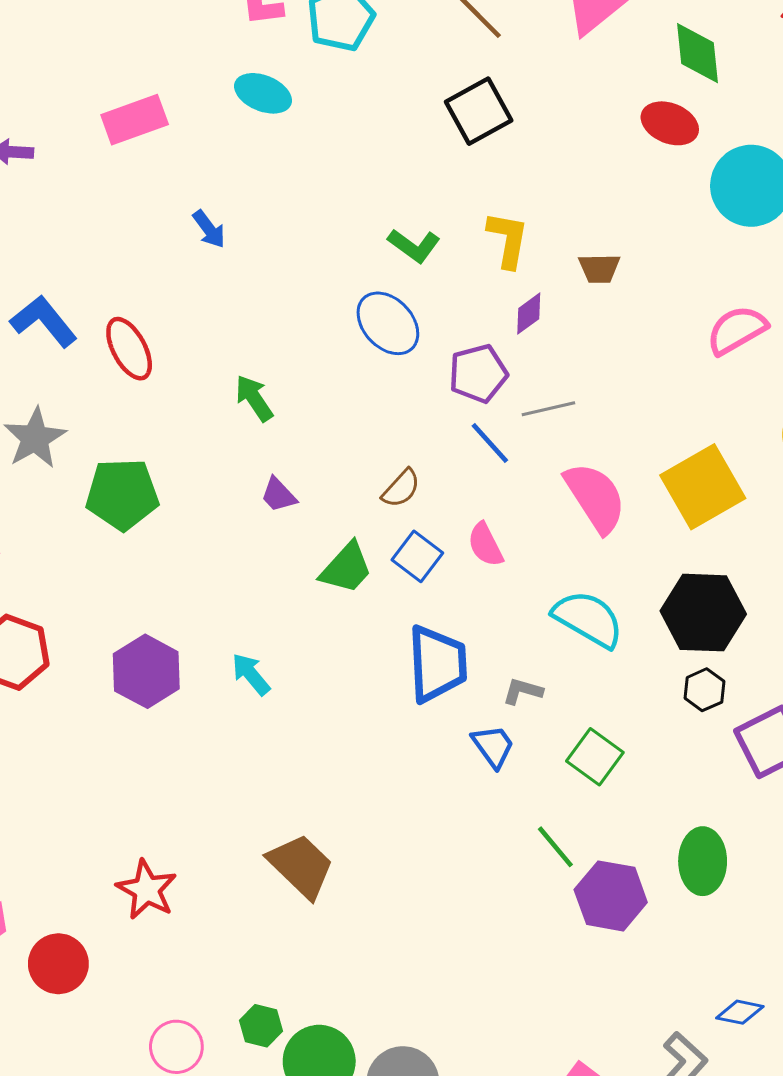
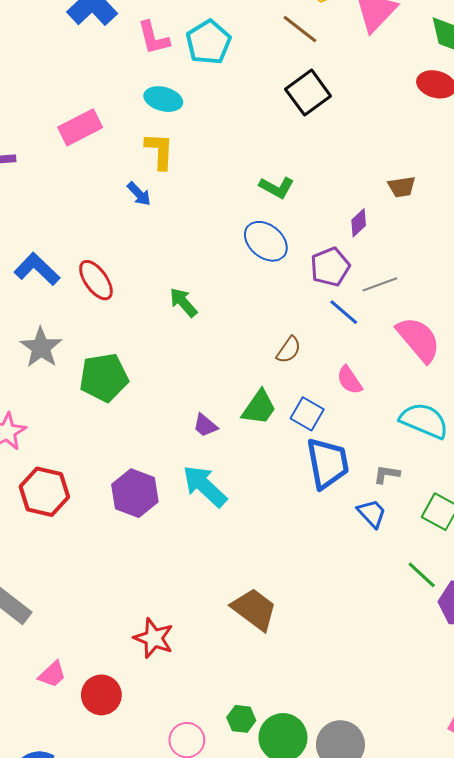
yellow L-shape: (508, 240) -> (159, 151), moved
purple trapezoid: (278, 495) -> (205, 425), moved
blue square: (417, 556) -> (307, 414), moved
cyan arrow: (251, 674) -> (205, 486), size x1.6

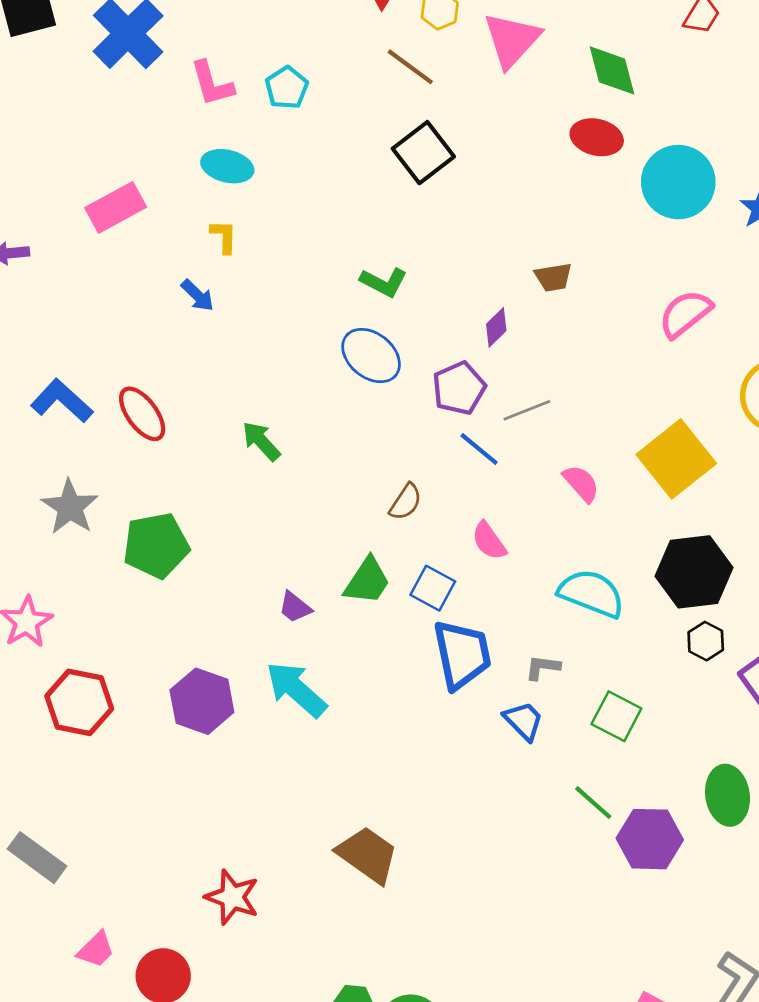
cyan pentagon: (208, 42) -> (287, 88), size x0.7
yellow L-shape: (159, 151) -> (224, 237), size x0.7
pink semicircle: (419, 339) -> (581, 483), size x0.6

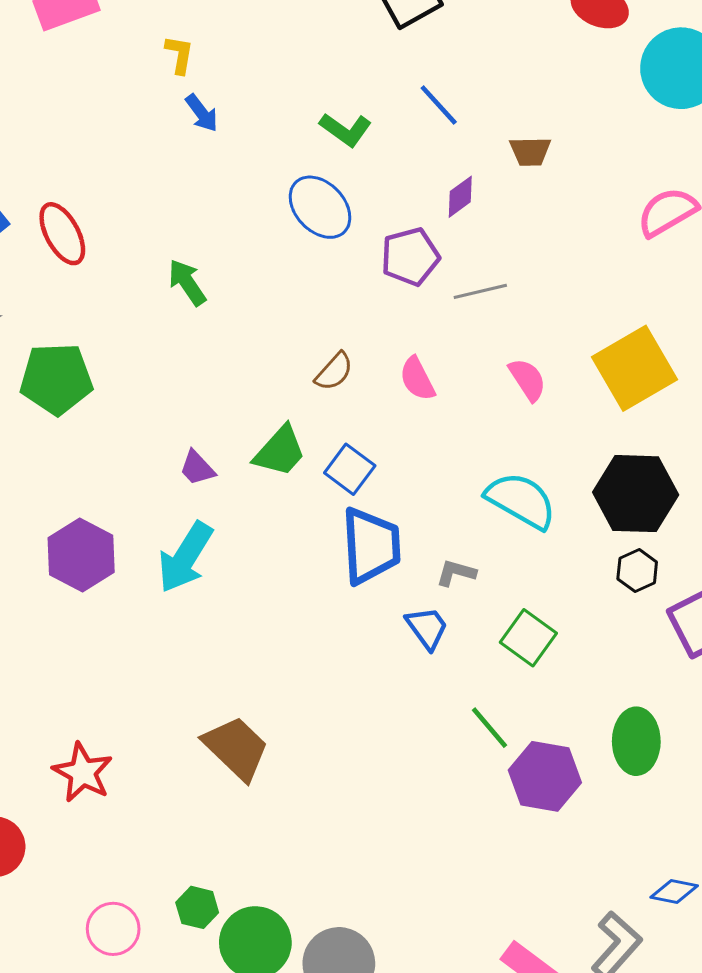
blue arrow: (198, 296) -> (202, 113), moved
blue line: (479, 449) -> (439, 105), moved
pink semicircle: (489, 541) -> (417, 379), moved
cyan arrow: (296, 689) -> (185, 557), turned -108

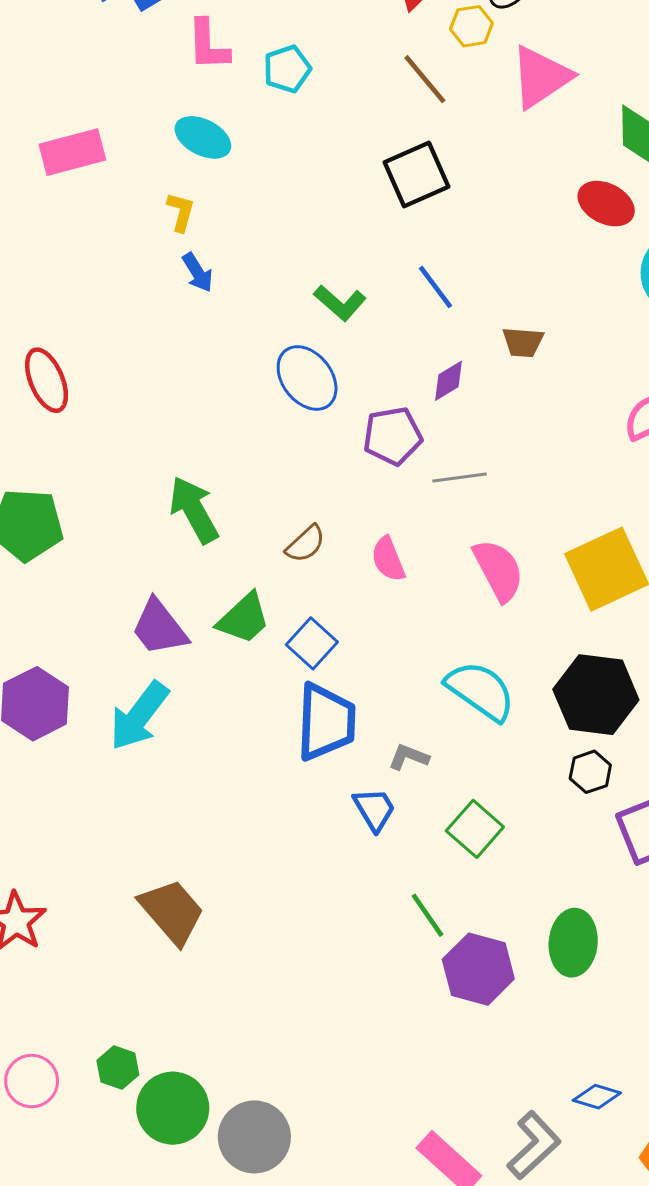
green arrow: (187, 282) -> (194, 510), moved, size x1.4
pink semicircle: (527, 380) -> (498, 570), size x1.4
purple trapezoid: (197, 468) -> (159, 628), size x1.6

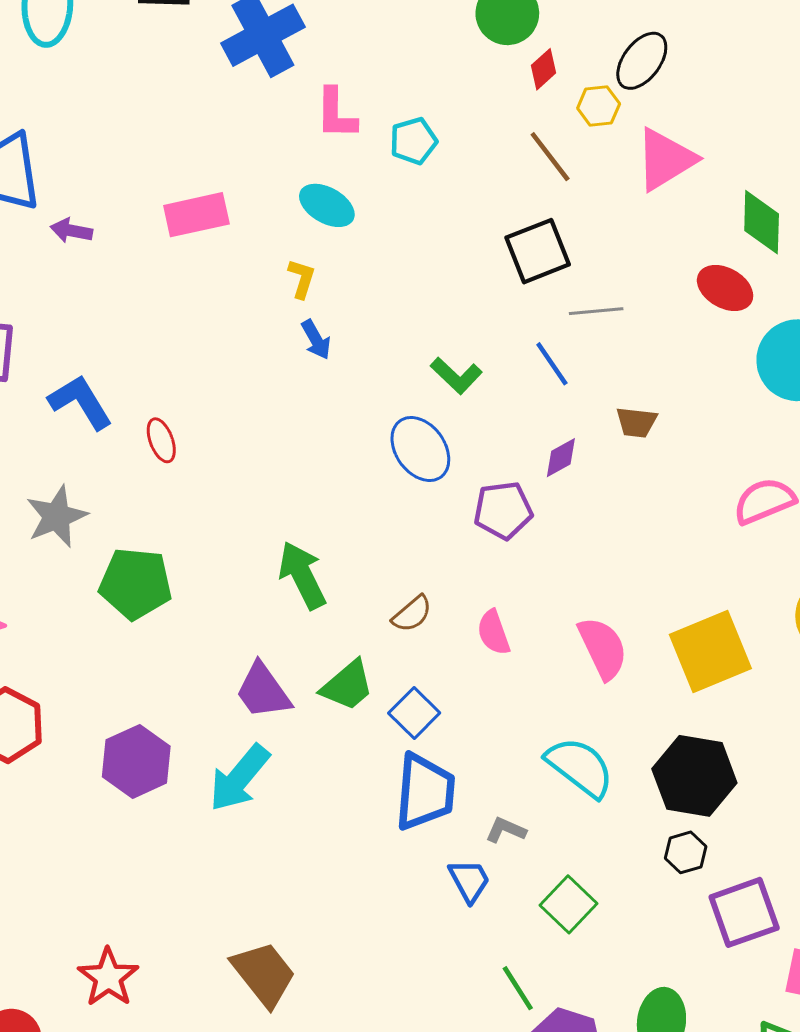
red ellipse: (47, 380) -> (161, 440), size x0.7
gray line: (460, 478) -> (596, 311), moved

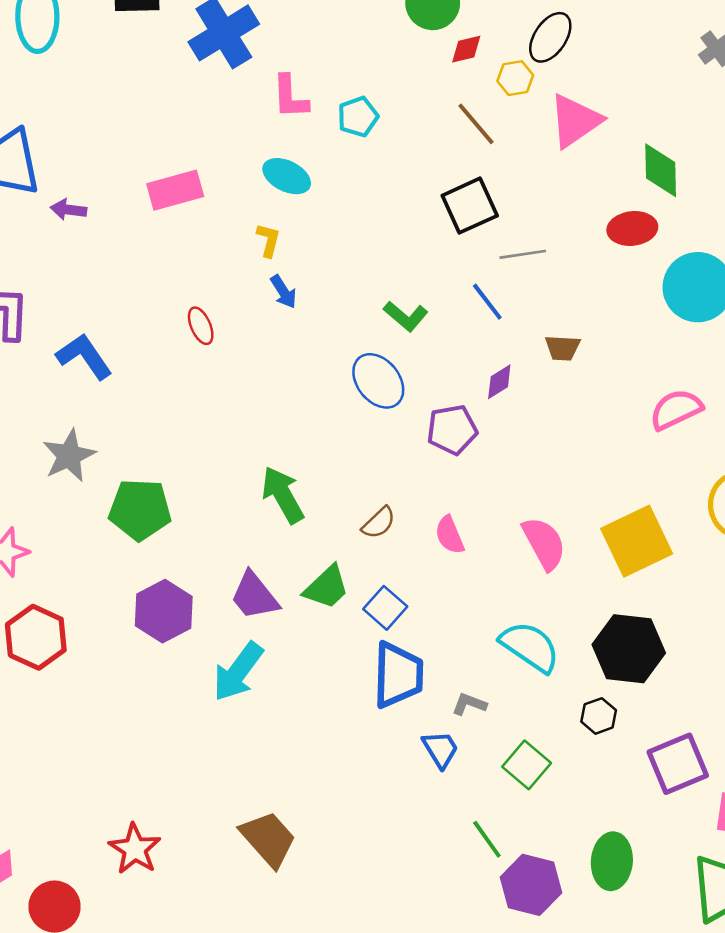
red diamond: (543, 69) -> (466, 49), turned 32
red ellipse: (725, 288) -> (632, 228), turned -33
red ellipse: (161, 440) -> (201, 326), moved
purple hexagon: (136, 761) -> (164, 611), moved
black hexagon: (686, 852) -> (599, 716), moved

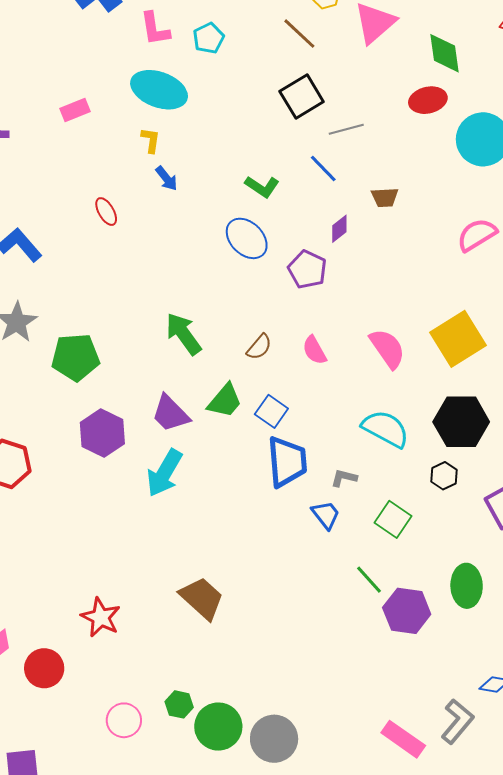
cyan ellipse: (287, 176) -> (159, 90), size x1.5
pink rectangle: (175, 190) -> (75, 110), size x0.7
purple pentagon: (452, 430) -> (307, 269), turned -30

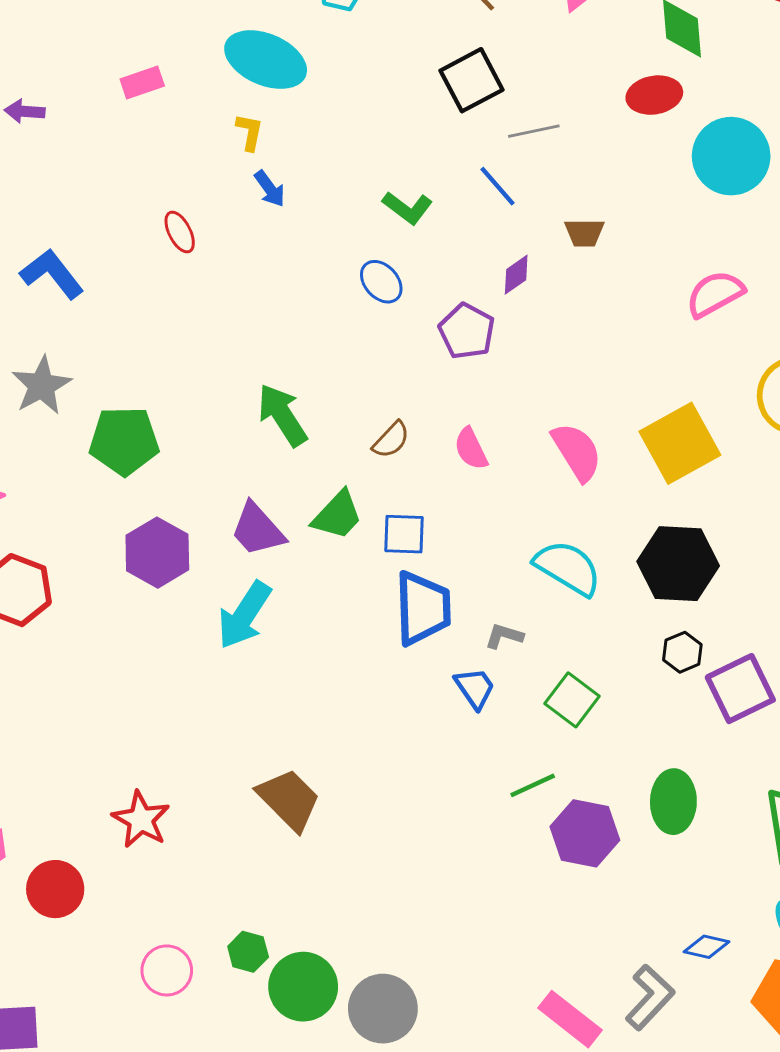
blue ellipse: (247, 238) -> (381, 282), size x0.7
blue square: (271, 411) -> (404, 534), turned -36
black hexagon: (444, 476) -> (682, 652), moved
green line: (369, 580) -> (533, 785), turned -76

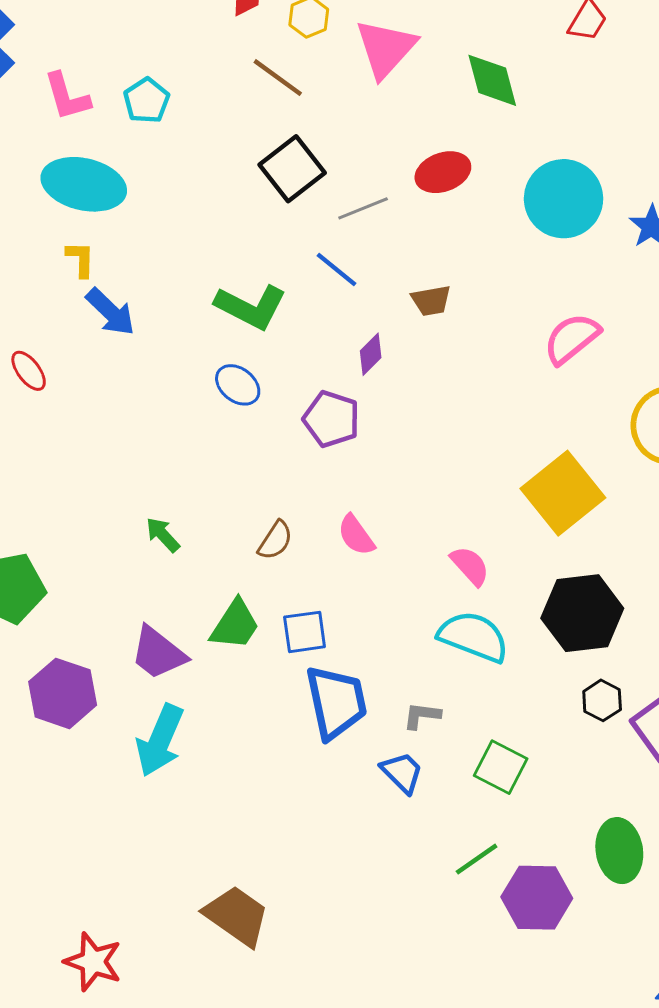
red ellipse: (654, 95) -> (443, 172), moved
blue arrow: (270, 189) -> (110, 312), size x1.4
green L-shape: (407, 208) -> (251, 307), size x1.4
green arrow: (282, 415) -> (163, 535), size x0.6
pink semicircle: (577, 452) -> (470, 566), moved, size x0.7

